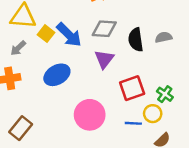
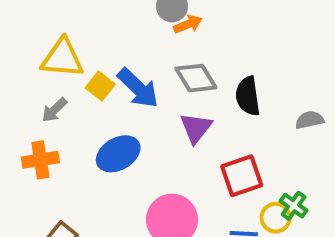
gray diamond: (104, 29) -> (196, 78), turned 55
gray semicircle: (164, 37) -> (310, 120), moved
green cross: (165, 94) -> (294, 206), moved

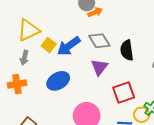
yellow triangle: (62, 58) -> (29, 30), turned -30
blue arrow: (138, 88) -> (69, 46), turned 100
gray arrow: (54, 110) -> (24, 58), turned -32

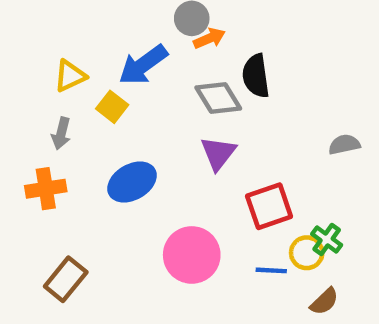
yellow triangle: (29, 30) -> (70, 76), size x0.7
blue arrow: (69, 46) -> (143, 65), moved
black semicircle: (127, 50) -> (256, 76), moved

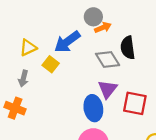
blue ellipse: (132, 182) -> (93, 108), moved, turned -70
orange cross: (46, 189) -> (15, 108), turned 30
red square: (269, 206) -> (135, 103), moved, turned 30

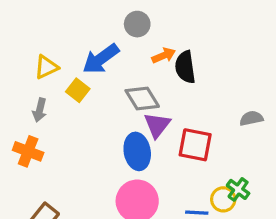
orange arrow: (103, 27) -> (164, 55), moved
gray diamond: (108, 60) -> (142, 98), moved

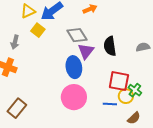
yellow triangle: (46, 67) -> (28, 11), moved
black semicircle: (185, 67) -> (110, 46), moved
red square: (195, 145) -> (119, 81), moved

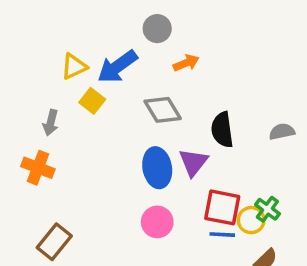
purple triangle: (86, 51) -> (193, 162), moved
red square: (119, 81) -> (222, 207), moved
pink circle: (74, 97) -> (157, 222), size x0.7

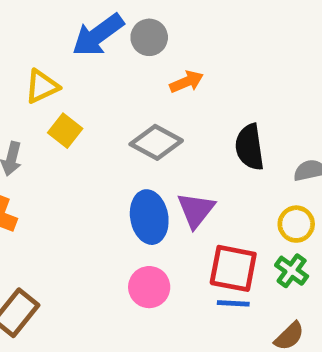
blue arrow: (117, 67) -> (98, 35), moved
gray diamond: (163, 110) -> (156, 142), turned -30
black semicircle: (222, 130) -> (250, 147), moved
yellow circle: (251, 220) -> (296, 224), moved

